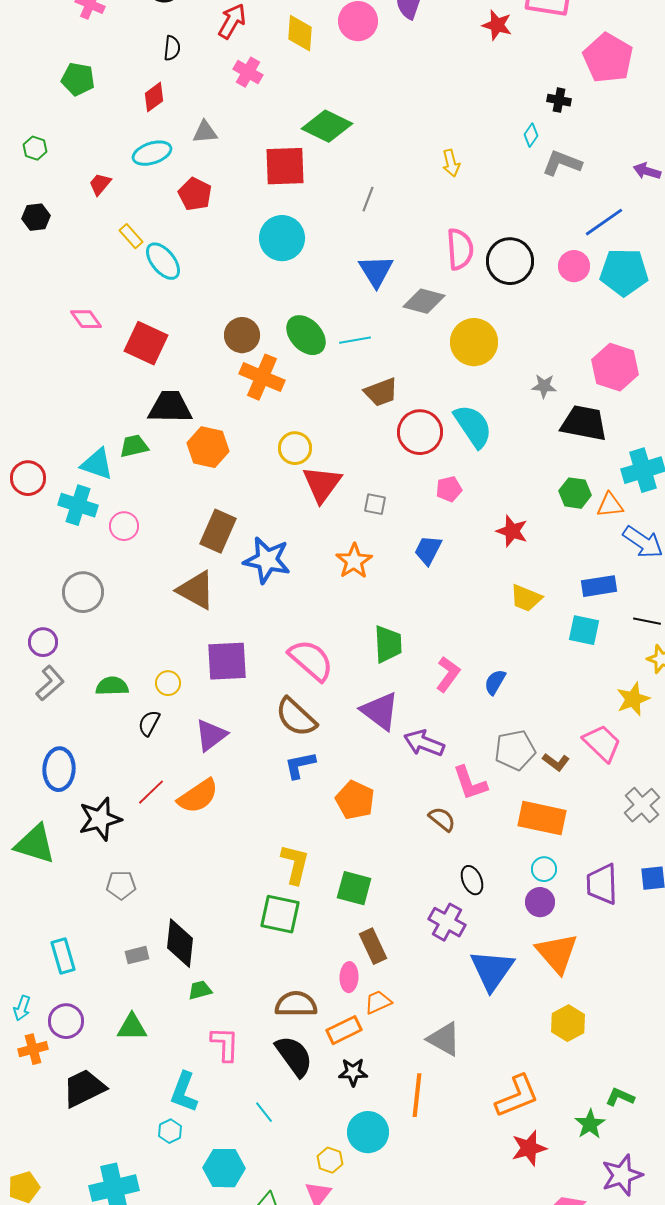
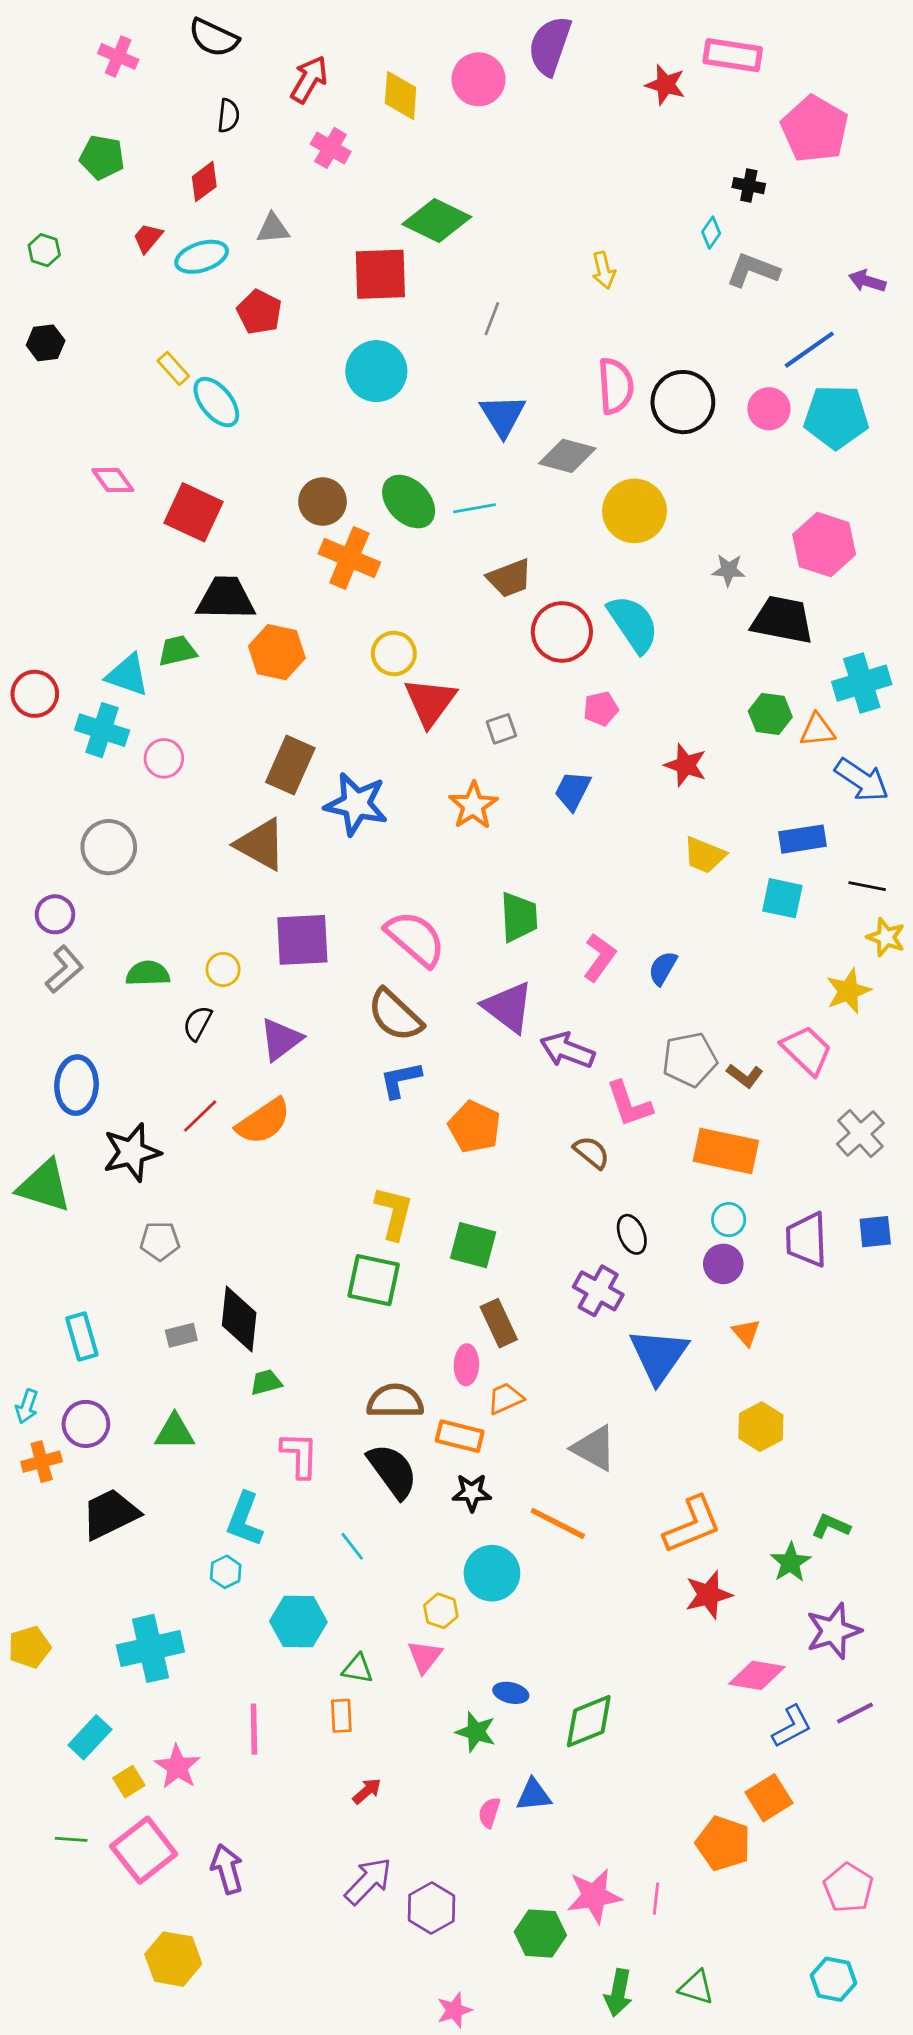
red trapezoid: (100, 184) -> (148, 238), moved
gray square: (375, 504) -> (501, 729), turned -30
orange triangle: (557, 953) -> (746, 1332), size x0.5
orange rectangle: (344, 1030) -> (460, 1436), turned 40
orange line: (417, 1095) -> (558, 1523), turned -69

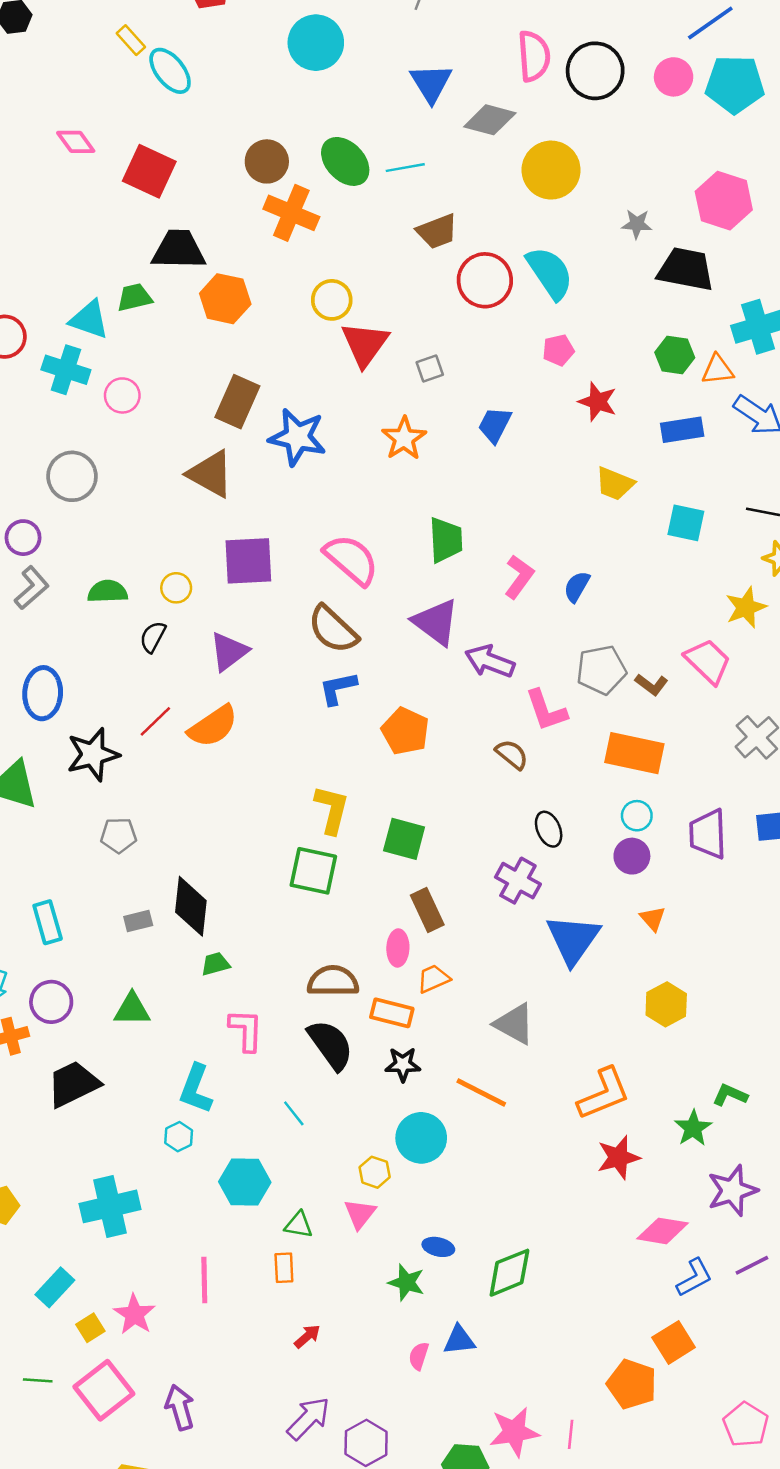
pink pentagon: (601, 709) -> (558, 350), moved
blue rectangle: (803, 839) -> (682, 430), moved

